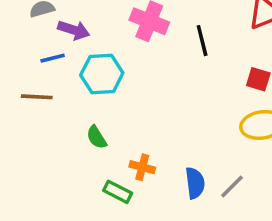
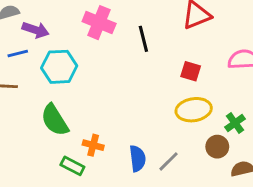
green semicircle: (97, 137) -> (55, 120), size x1.6

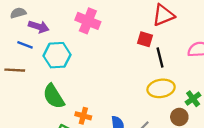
black line: (143, 39) -> (160, 58), moved
blue line: (18, 54) -> (25, 45), turned 35
red square: (191, 71) -> (145, 39), moved

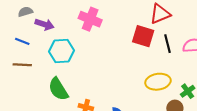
red square: (145, 39) -> (143, 36), size x1.5
blue line: (25, 45) -> (22, 41), moved
black line: (160, 58) -> (168, 44), moved

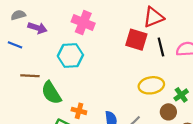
cyan hexagon: (61, 51) -> (70, 56), moved
brown line: (22, 65) -> (30, 76), moved

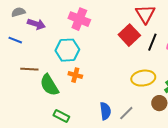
red triangle: (153, 17) -> (145, 14), turned -40
red square: (136, 40) -> (129, 35), turned 30
black line: (161, 47) -> (152, 42), turned 36
orange cross: (79, 111) -> (75, 75), moved

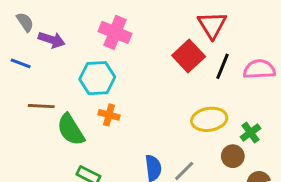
gray semicircle: (18, 12) -> (25, 22), turned 72

